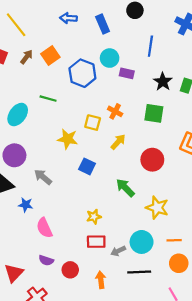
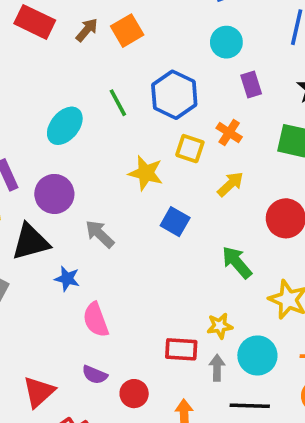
blue hexagon: (82, 73) -> (174, 95), moved
purple rectangle: (127, 73) -> (251, 84), moved, turned 56
green line: (48, 99) -> (118, 103), turned 42
yellow star: (94, 217) -> (220, 326), moved
gray arrow: (118, 251) -> (217, 368), turned 112

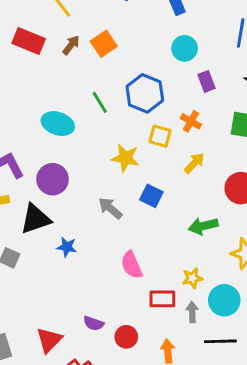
cyan ellipse: (65, 126) -> (58, 124), turned 72
gray arrow: (100, 234) -> (110, 208), moved
green arrow: (237, 262) -> (203, 226), turned -60
pink semicircle: (96, 320) -> (132, 265), moved

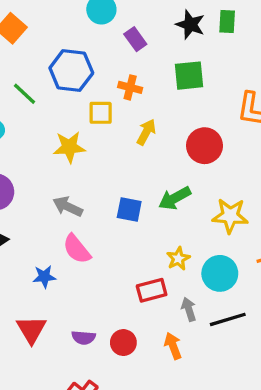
blue square: (151, 196) -> (129, 209), moved
blue star: (67, 247) -> (44, 277), moved
pink semicircle: (132, 265) -> (77, 249), moved
gray arrow: (192, 312) -> (189, 309), moved
red triangle: (49, 340) -> (31, 330), moved

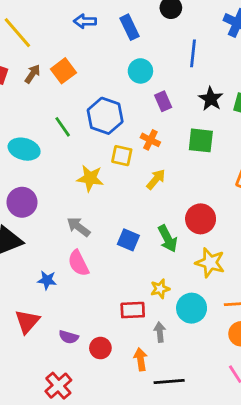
red circle: (204, 146) -> (201, 219), moved
green arrow: (175, 198) -> (168, 239), turned -100
black line: (228, 319) -> (169, 381), moved

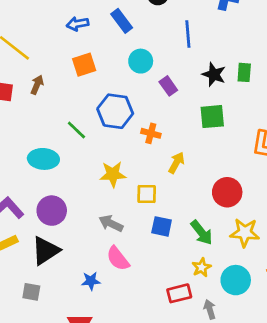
orange square: (63, 71) -> (84, 65), moved, turned 30
orange cross: (150, 140) -> (151, 133), moved
yellow square: (122, 156) -> (147, 194), moved
green arrow: (168, 239) -> (202, 233), moved

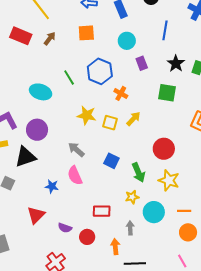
yellow square: (147, 194) -> (110, 123), moved
red rectangle: (179, 293) -> (102, 211), moved

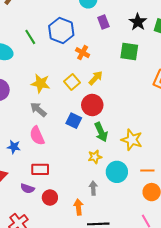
yellow star: (87, 115) -> (40, 83), moved
yellow square: (110, 123) -> (72, 82), turned 35
red circle: (164, 149) -> (92, 105), moved
red rectangle: (102, 211) -> (40, 169), moved

